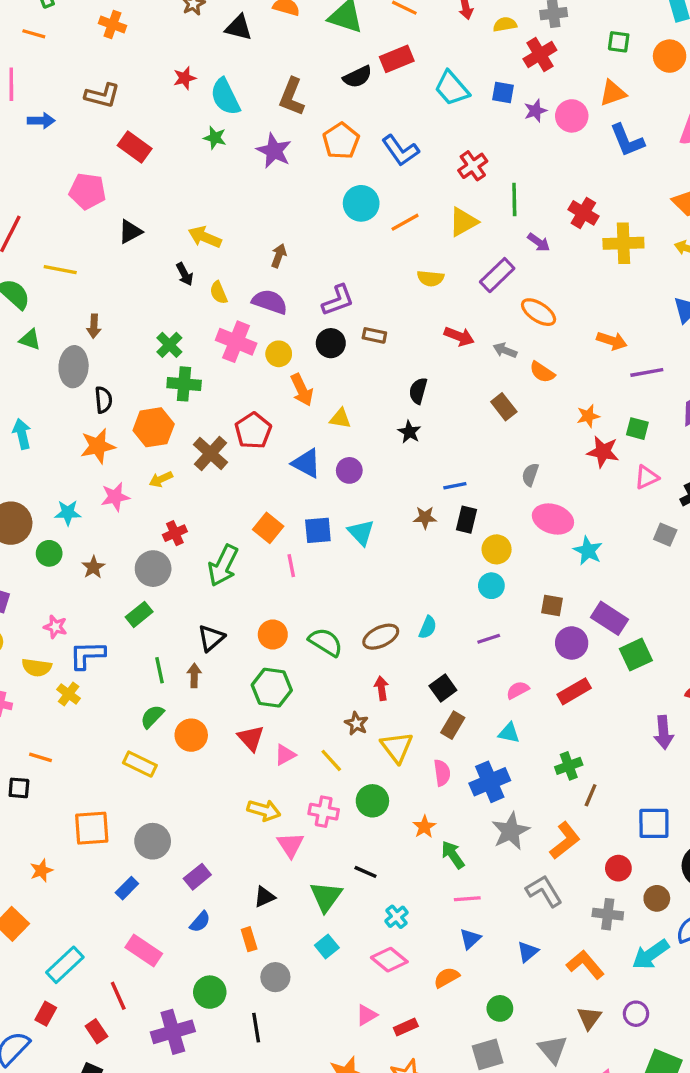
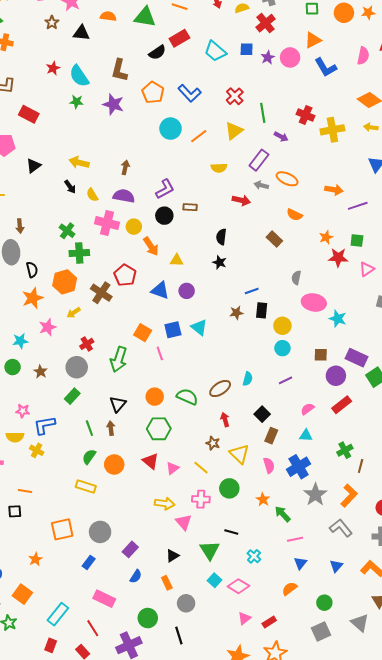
gray arrow: (505, 350) -> (261, 185), moved
pink diamond: (389, 960) -> (238, 586), moved

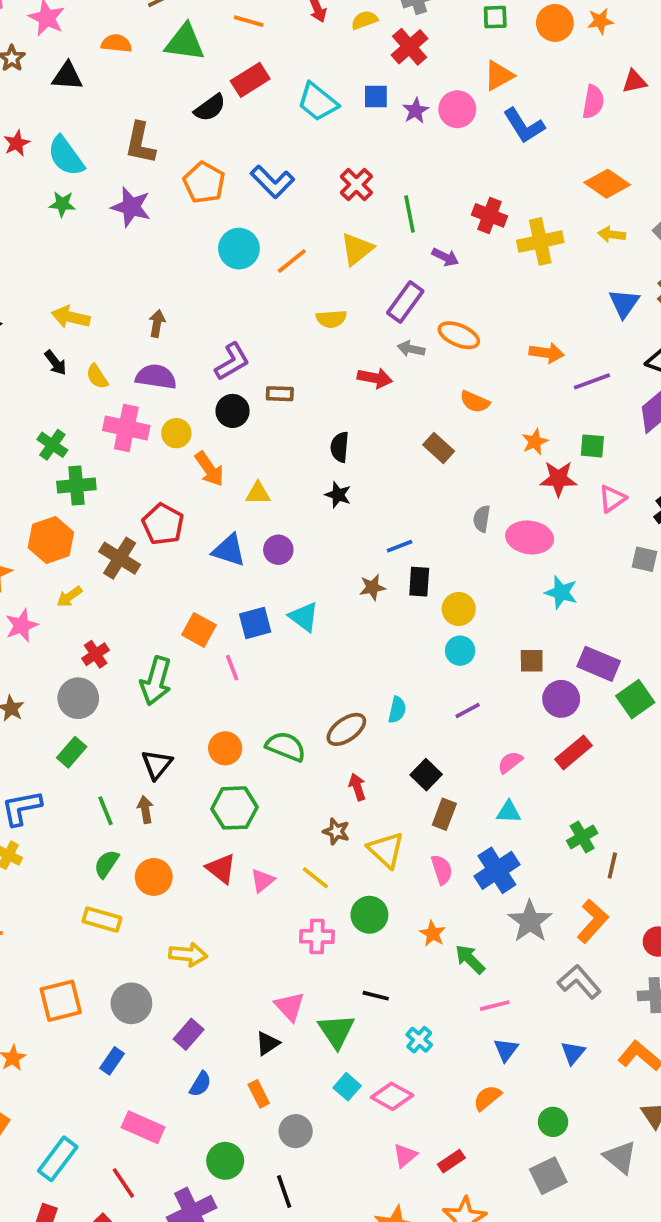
pink ellipse: (314, 302) -> (530, 537), moved
yellow arrow: (165, 504) -> (188, 954), moved
pink triangle: (184, 522) -> (290, 1006), moved

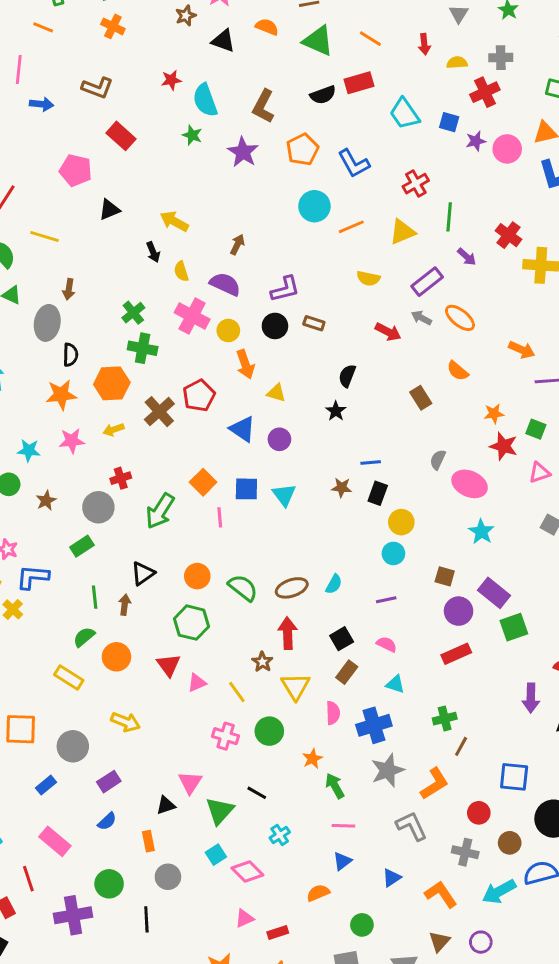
pink semicircle: (510, 762) -> (387, 644), moved, turned 48
red arrow: (357, 787) -> (288, 633), size x1.5

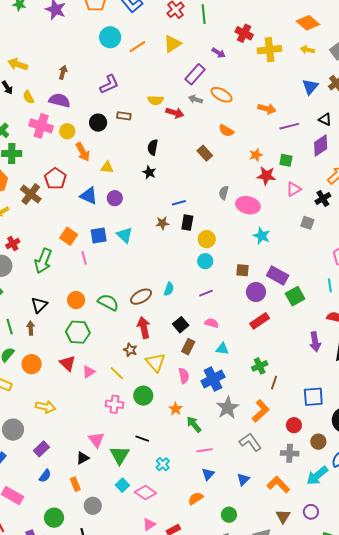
green line: (449, 217) -> (204, 14), moved
yellow semicircle: (368, 278) -> (156, 100), moved
purple L-shape: (285, 289) -> (109, 84), moved

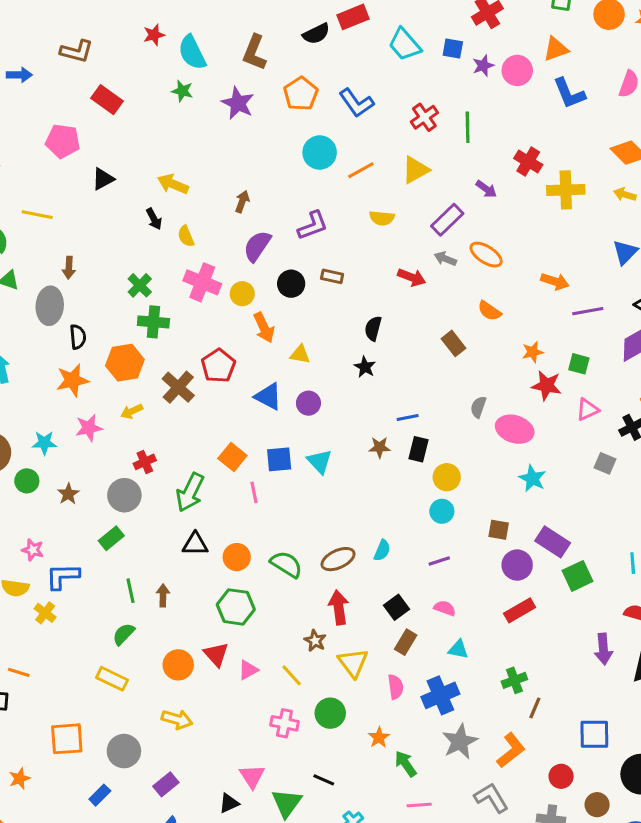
purple semicircle: (60, 100) -> (257, 246), moved, turned -75
yellow semicircle: (156, 100) -> (382, 218), moved
black triangle: (39, 305) -> (195, 544), moved, turned 42
orange circle: (32, 364) -> (178, 665), moved

